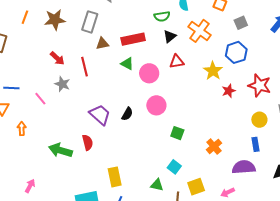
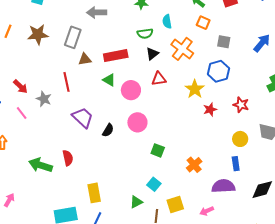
gray square: (241, 23) -> (224, 42), turned 32
red arrow: (57, 58) -> (20, 86), moved
red star: (259, 85) -> (241, 105), size x0.7
purple trapezoid: (100, 115) -> (83, 118), moved
green triangle: (157, 185) -> (136, 202), turned -40

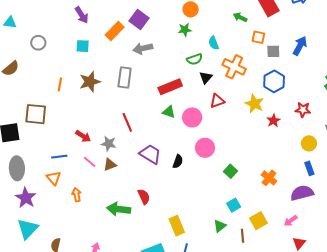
orange square: (203, 23) -> (258, 37), moved
blue arrow: (262, 43) -> (300, 46), moved
brown triangle: (85, 59) -> (110, 165), moved
green square: (158, 150) -> (230, 171), turned 32
cyan square: (154, 184) -> (234, 205), turned 32

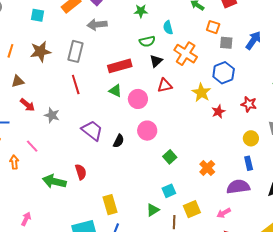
red line: (127, 122) -> (76, 84), moved
pink line: (90, 162) -> (32, 146), moved
brown triangle: (110, 165) -> (18, 81), moved

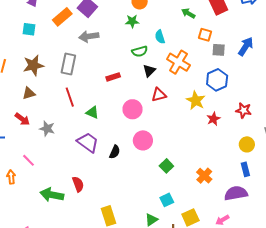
red rectangle: (120, 66) -> (113, 77), size x0.6
brown triangle: (18, 81) -> (29, 93), moved
green triangle: (115, 91) -> (92, 112), moved

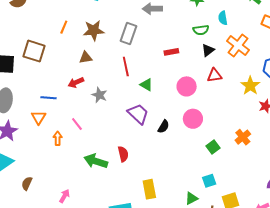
red arrow: (22, 119) -> (76, 82), turned 112
orange cross: (204, 176) -> (243, 137), moved

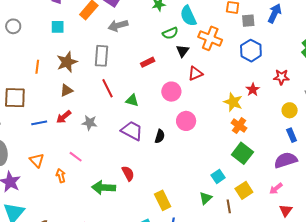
cyan semicircle: (223, 18) -> (188, 16), size x1.5
yellow star: (250, 86) -> (233, 102), moved
blue line: (48, 98) -> (39, 123), moved
green square: (213, 147) -> (242, 153), moved, size x1.5

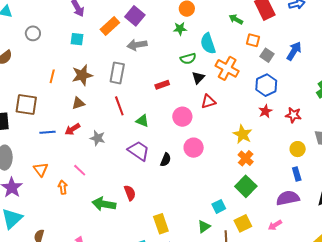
gray square: (248, 21) -> (267, 55), turned 32
red star: (253, 90) -> (265, 111), moved

